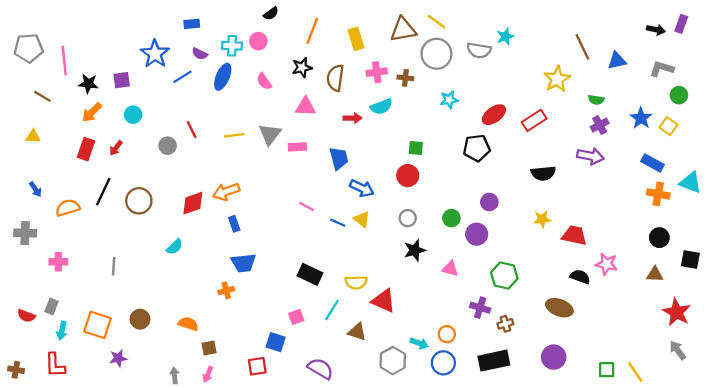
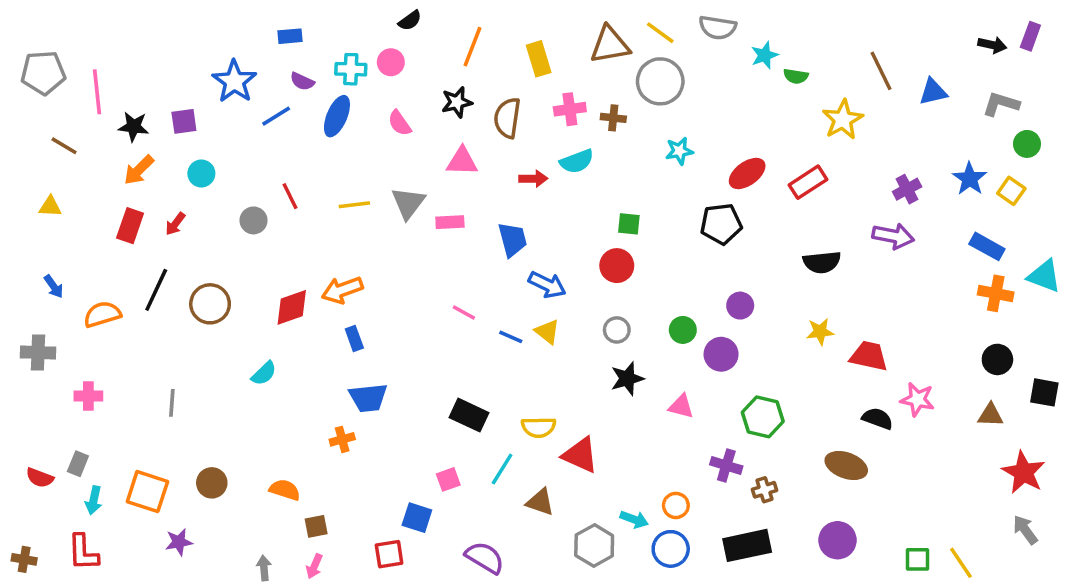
gray semicircle: (479, 50) -> (718, 27), moved
green semicircle: (596, 100) -> (796, 76), moved

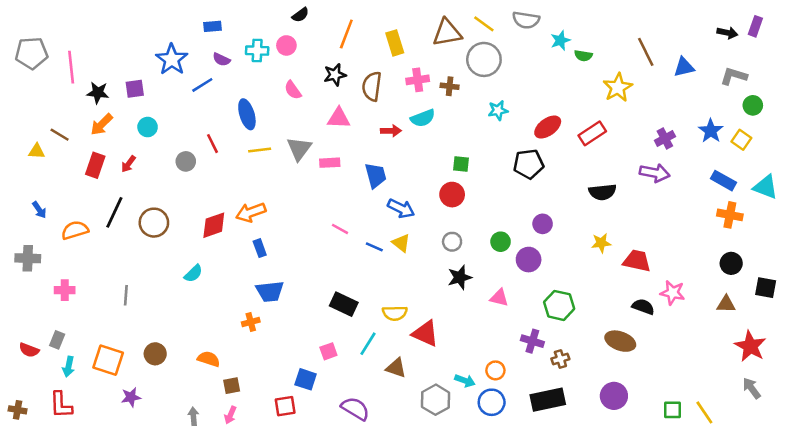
blue ellipse: (337, 116) -> (247, 114), moved, turned -40
brown line: (64, 146) -> (60, 135), moved
cyan triangle: (1044, 276) -> (766, 187), moved

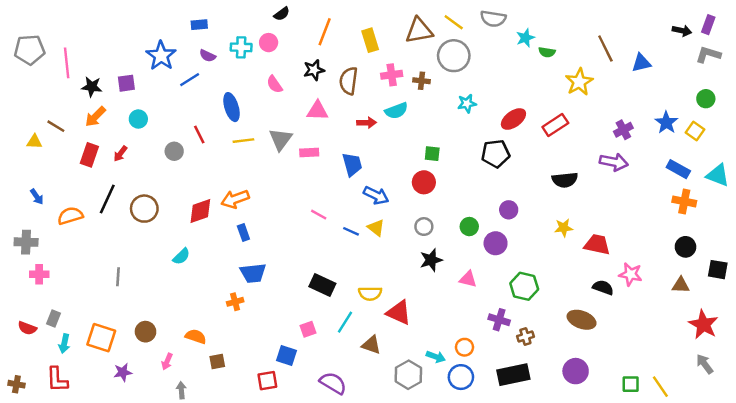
gray L-shape: (734, 76) -> (708, 54), moved
pink cross: (65, 290) -> (39, 274), moved
pink arrow: (230, 415) -> (167, 362), moved

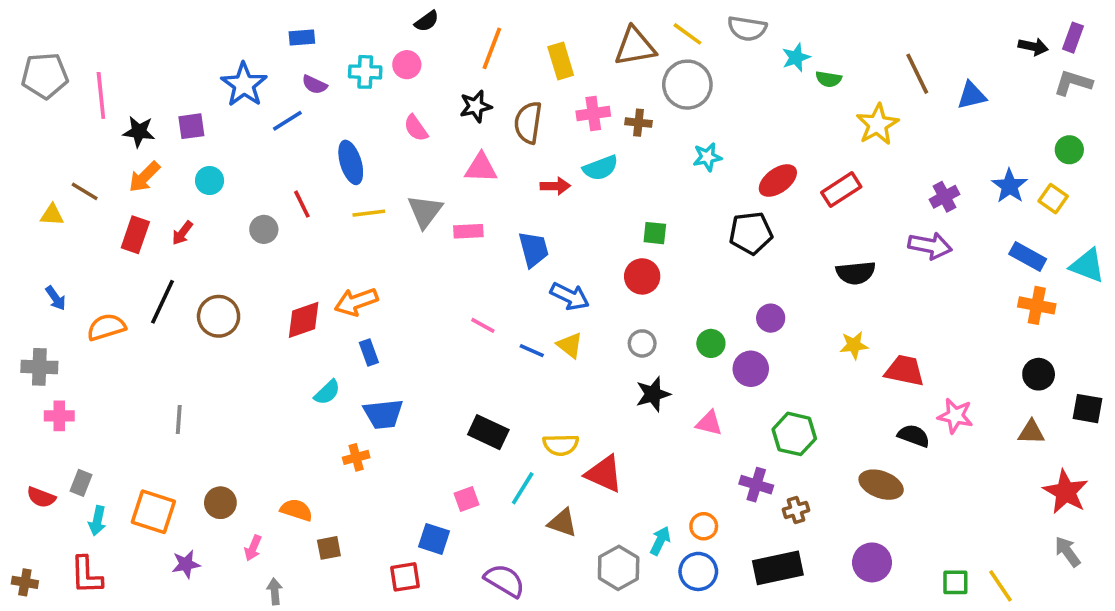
cyan semicircle: (181, 256) -> (327, 392), moved
cyan arrow: (436, 357) -> (660, 541), turned -84

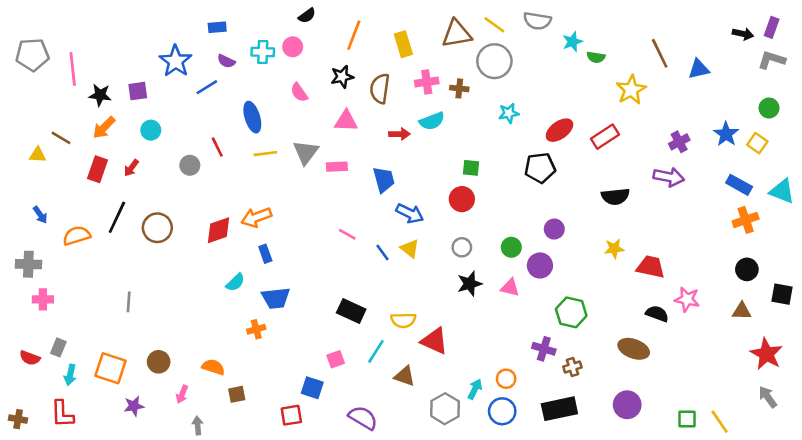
orange cross: (1037, 305) -> (746, 220), turned -30
blue line: (532, 351) -> (382, 252), turned 30
pink triangle: (709, 423) -> (510, 288), moved

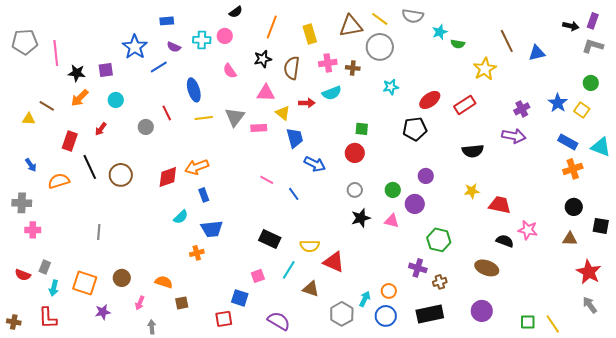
red rectangle: (97, 169) -> (70, 141), moved
black line: (117, 217) -> (90, 167), turned -50
yellow triangle: (410, 249) -> (283, 113), moved

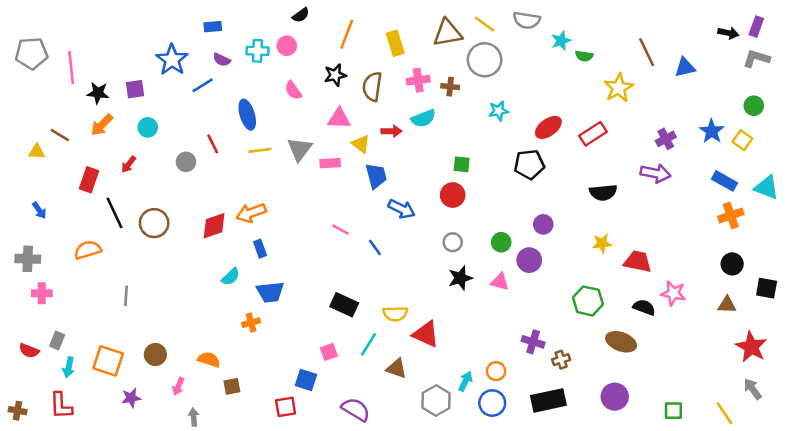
orange semicircle: (59, 181) -> (88, 250), moved
green hexagon: (439, 240) -> (588, 301), moved
yellow line: (553, 324) -> (724, 413), moved

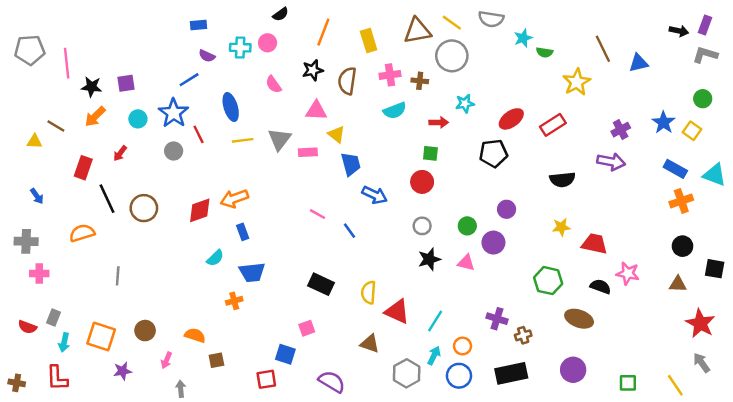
blue star: (172, 60) -> (174, 113), moved
red arrow: (391, 131) -> (439, 122), moved
yellow semicircle: (395, 314) -> (369, 292), turned 95
cyan line: (368, 344) -> (435, 321), moved

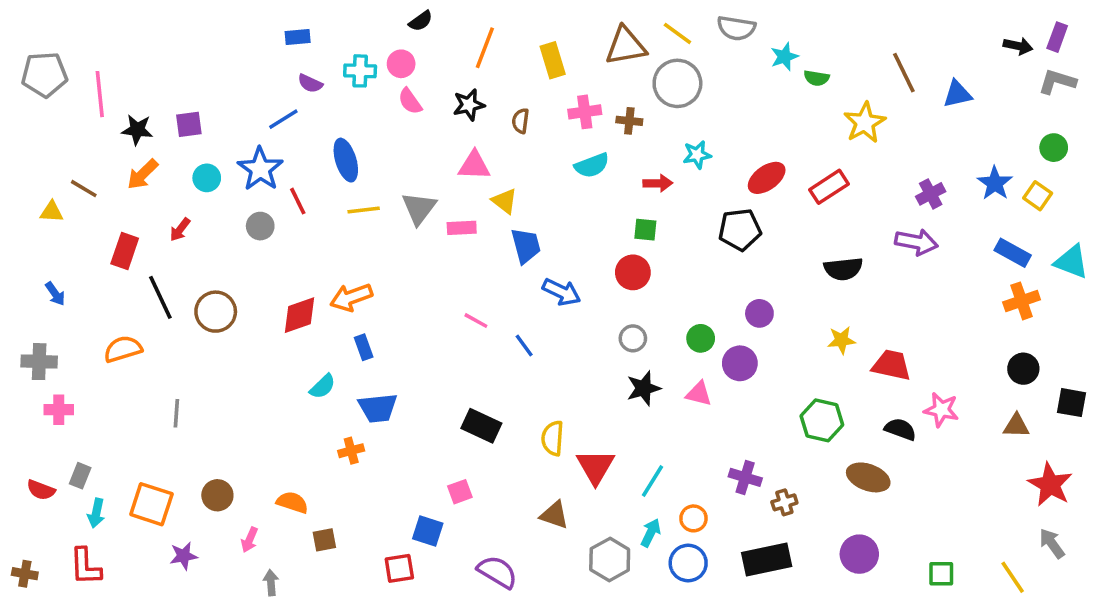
brown semicircle: (347, 81) -> (521, 121), size x0.6
pink semicircle: (273, 84) -> (410, 101), moved
red triangle: (397, 312) -> (595, 467), turned 36

